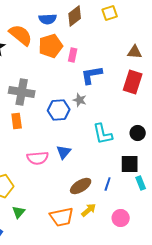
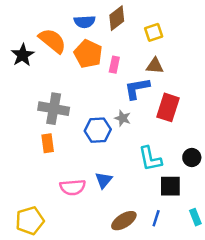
yellow square: (110, 13) -> (154, 32), moved
orange pentagon: (51, 46) -> (88, 54), turned -30
brown triangle: (135, 52) -> (155, 66), moved
red rectangle: (133, 82) -> (168, 107), moved
black square: (130, 164) -> (170, 186), moved

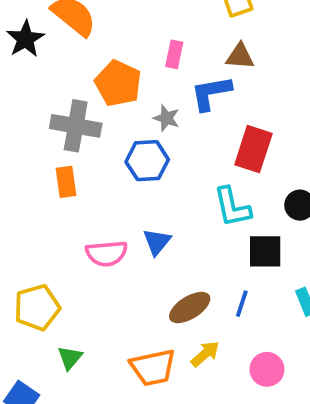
orange pentagon: (88, 54) -> (118, 83), moved
red rectangle: (168, 107) -> (253, 149), moved
gray star: (123, 118) -> (166, 118), moved

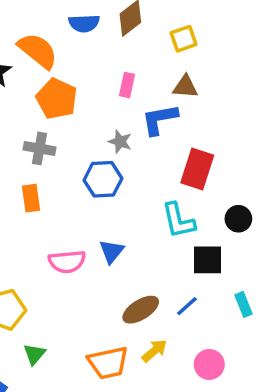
orange pentagon: (118, 83) -> (57, 99), moved
gray cross: (76, 126) -> (40, 148), size x0.7
blue line: (242, 304) -> (187, 306), turned 30

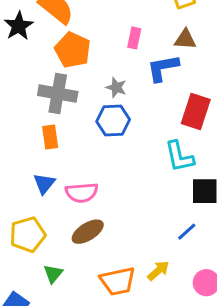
gray star: (120, 142) -> (116, 87), moved
gray cross: (40, 148) -> (58, 93), size x1.4
blue triangle: (112, 251) -> (44, 184), moved
brown ellipse: (141, 310) -> (88, 232), moved

